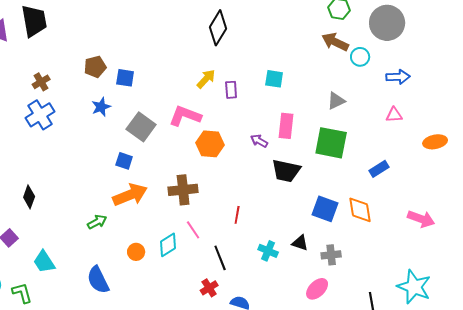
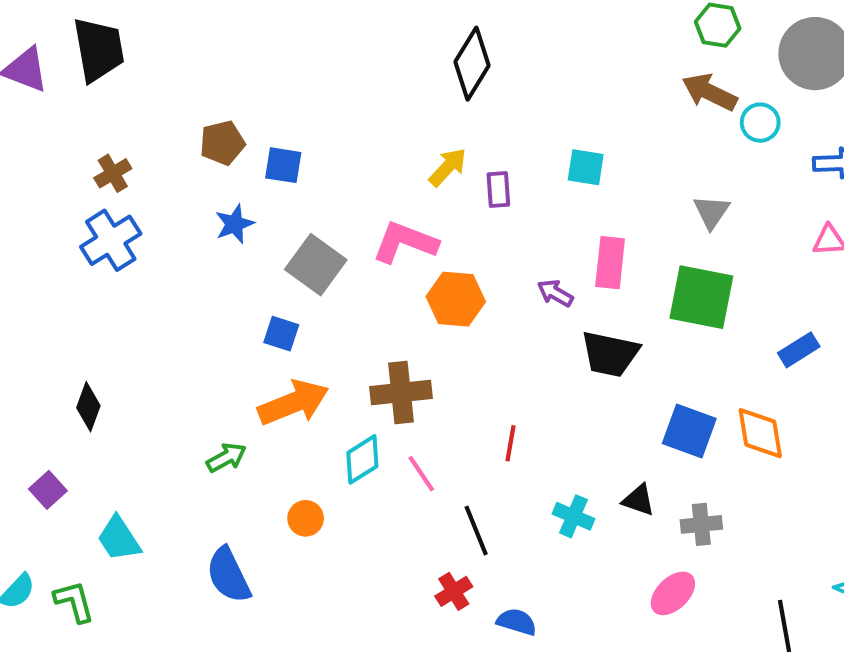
gray triangle: (336, 101) -> (712, 212), turned -30
cyan diamond: (168, 245) -> (362, 459), moved

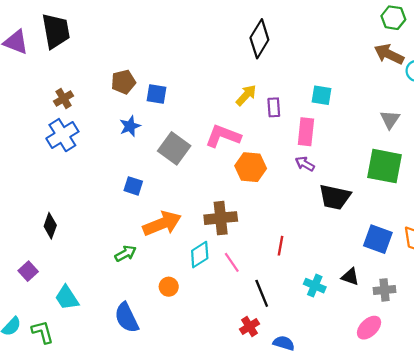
pink rectangle: (610, 263) -> (306, 132), moved
blue square: (281, 334) -> (133, 186), moved

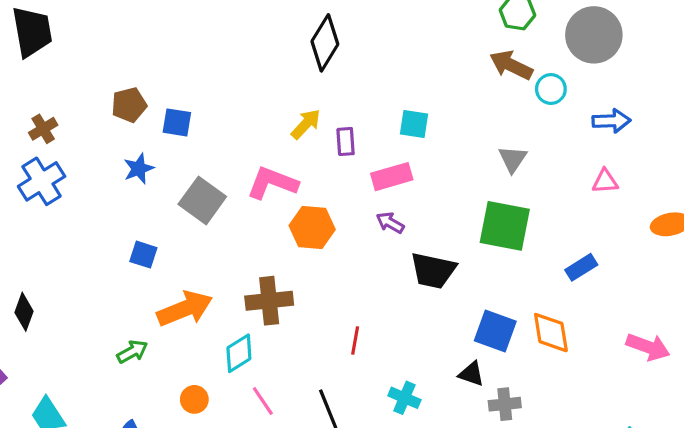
pink rectangle: (306, 132) -> (392, 177), turned 68
pink line: (232, 262) -> (263, 401), moved
black triangle: (350, 277) -> (471, 374), moved

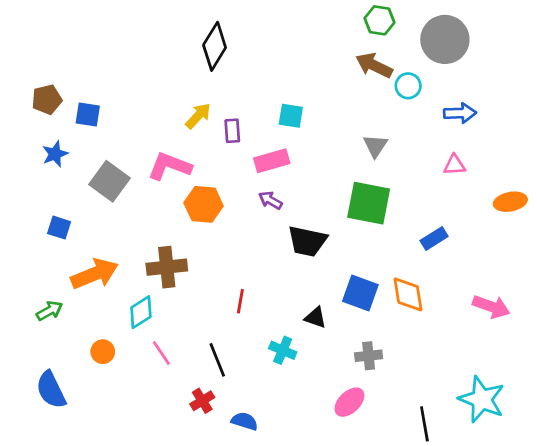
black triangle: (471, 374) -> (315, 318), moved

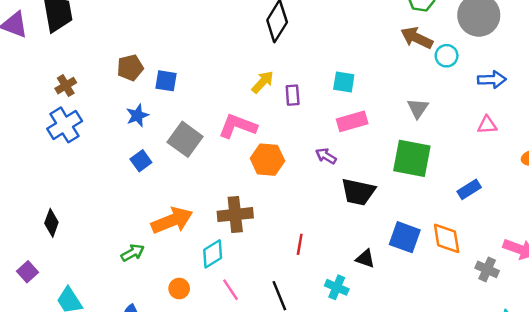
pink rectangle: (272, 161) -> (352, 121), moved
blue square: (59, 228) -> (141, 161), moved, turned 36
gray cross: (369, 356) -> (487, 269), moved, turned 30

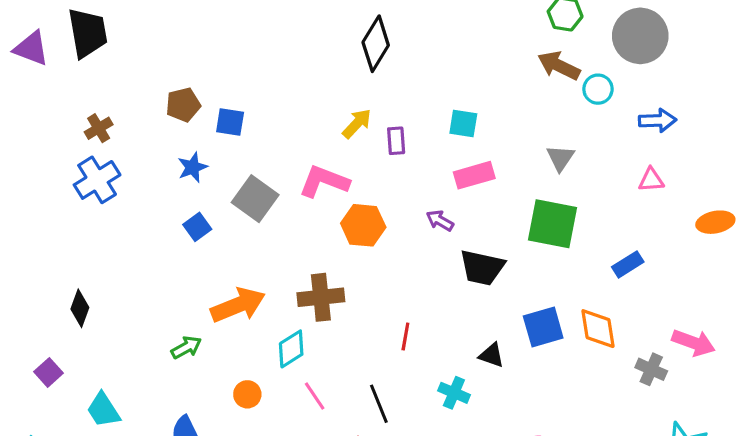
blue square: (405, 237) -> (543, 327), turned -36

